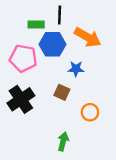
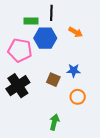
orange arrow: (88, 37) -> (76, 32), size x0.6
blue star: (76, 69) -> (74, 71), moved

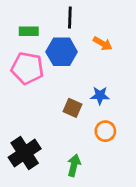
green rectangle: (31, 21) -> (29, 31), moved
black cross: (18, 86) -> (25, 153), moved

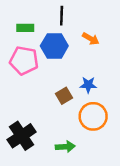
brown square: (73, 108) -> (64, 96), turned 35
orange circle: (105, 131) -> (93, 116), size x1.5
green arrow: (74, 165) -> (65, 147), turned 72

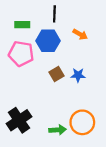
brown square: (64, 96) -> (57, 74), moved
orange circle: (93, 116) -> (82, 122), moved

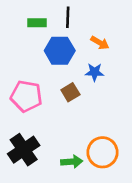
green rectangle: (22, 25) -> (37, 23), moved
pink pentagon: (21, 54) -> (26, 96), moved
blue star: (78, 75) -> (94, 72), moved

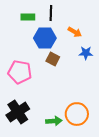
blue star: (94, 72) -> (86, 53), moved
brown square: (70, 92) -> (53, 59), moved, turned -32

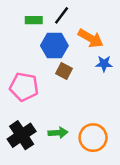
black line: (51, 13) -> (62, 15), turned 35
orange arrow: (75, 32) -> (91, 38), size x1.5
green arrow: (54, 121) -> (58, 133), moved

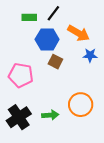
orange circle: (93, 138) -> (81, 105), moved

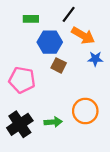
black line: (53, 13) -> (69, 14), moved

